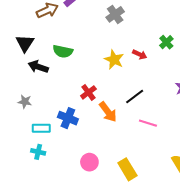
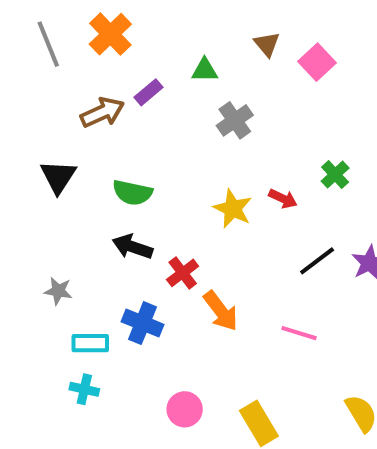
black arrow: (38, 67) -> (132, 247), moved
black line: (135, 96) -> (317, 261), moved

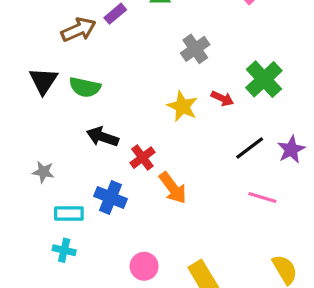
gray cross: (235, 120) -> (195, 49), moved
green cross: (335, 175) -> (264, 79), size x1.6
green semicircle: (132, 193) -> (85, 87), moved
pink line: (299, 333) -> (262, 198), moved

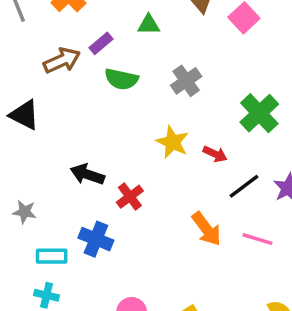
black triangle: (43, 81) -> (24, 115), turned -36
green semicircle: (85, 87) -> (121, 79), moved
red arrow: (222, 98) -> (215, 154), moved
orange arrow: (173, 188) -> (207, 229), moved

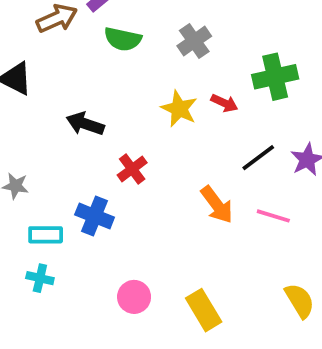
green cross: (259, 113) -> (275, 77), turned 30
red arrow: (215, 154) -> (224, 103), moved
black arrow: (87, 174) -> (85, 124), moved

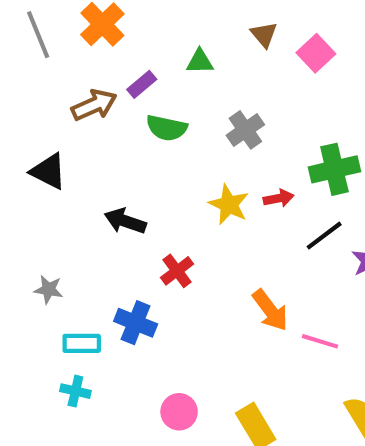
red arrow: (224, 103) -> (279, 198), turned -36
black line: (258, 158) -> (324, 236), moved
pink line: (273, 216) -> (320, 341), moved

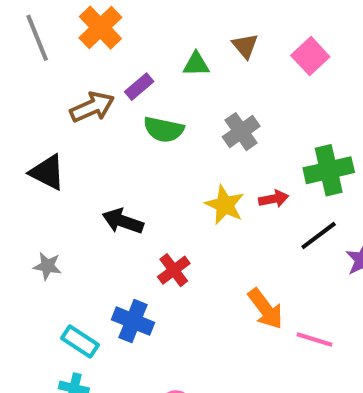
brown triangle: (264, 35) -> (245, 46), moved
gray star: (48, 290) -> (47, 266), moved
cyan rectangle: (82, 343) -> (80, 341), turned 33

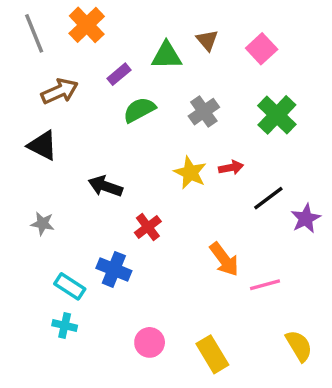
green triangle: (196, 64) -> (167, 56), size x1.4
brown arrow: (92, 107) -> (60, 91), moved
green semicircle: (164, 129) -> (139, 110), turned 140
green cross: (329, 170) -> (277, 115), moved, turned -33
pink line: (314, 339) -> (265, 285), turned -32

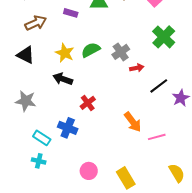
purple rectangle: (119, 74) -> (71, 13), turned 56
green semicircle: (139, 110) -> (91, 50), moved
gray cross: (204, 112) -> (121, 52), moved
yellow star: (190, 173) -> (65, 53), moved
gray star: (43, 224) -> (26, 101), size x1.5

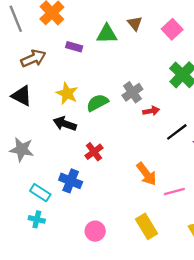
green semicircle: (91, 50) -> (97, 103), moved
yellow rectangle: (126, 178) -> (146, 226), moved

